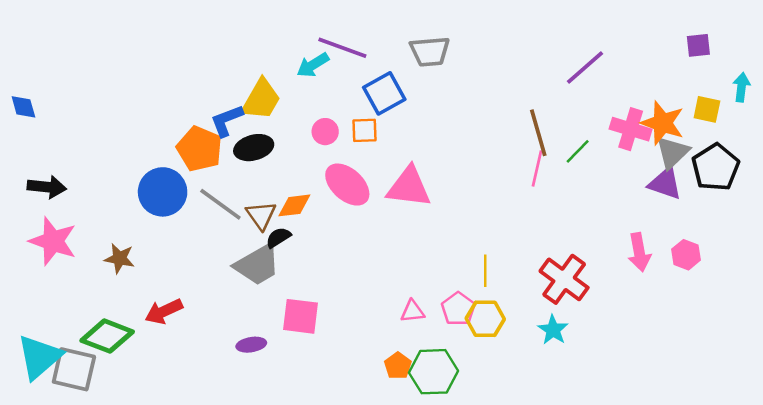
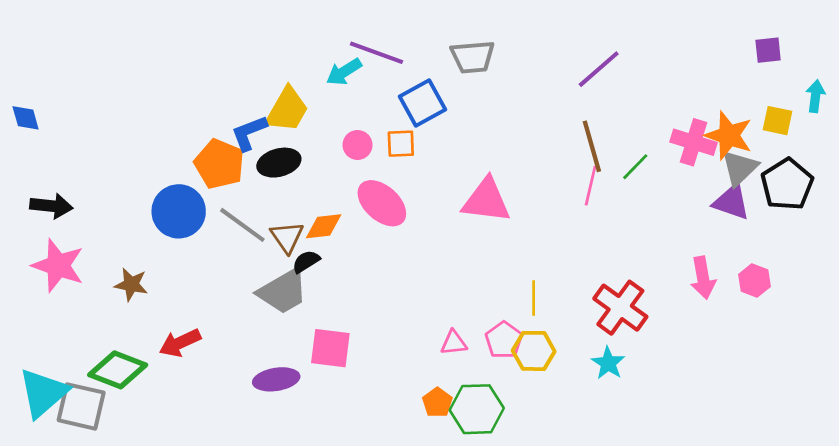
purple line: (585, 68) -> (599, 69), moved
pink triangle: (409, 187) -> (486, 201), moved
purple ellipse: (251, 345) -> (276, 379), size x1.4

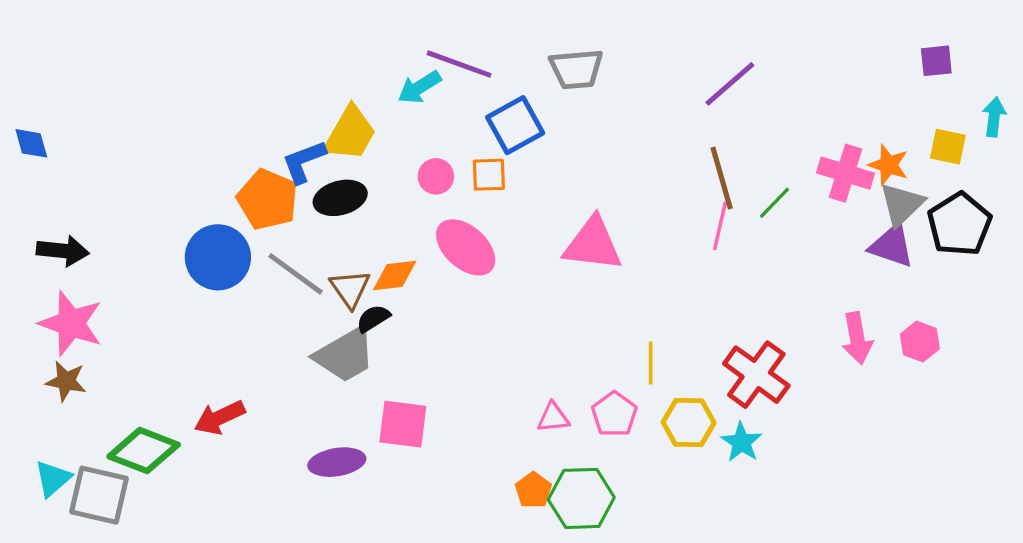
orange star: (729, 135) -> (888, 165), size x0.7
brown star: (131, 285) -> (66, 381), moved
yellow hexagon: (534, 351) -> (689, 422), moved
cyan triangle: (43, 393) -> (53, 479), size x0.6

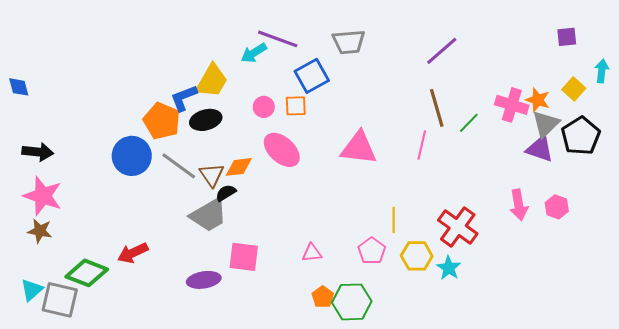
yellow square: (948, 147) -> (574, 89), turned 30
pink line: (720, 226) -> (422, 145), moved
pink triangle: (553, 418) -> (312, 253), moved

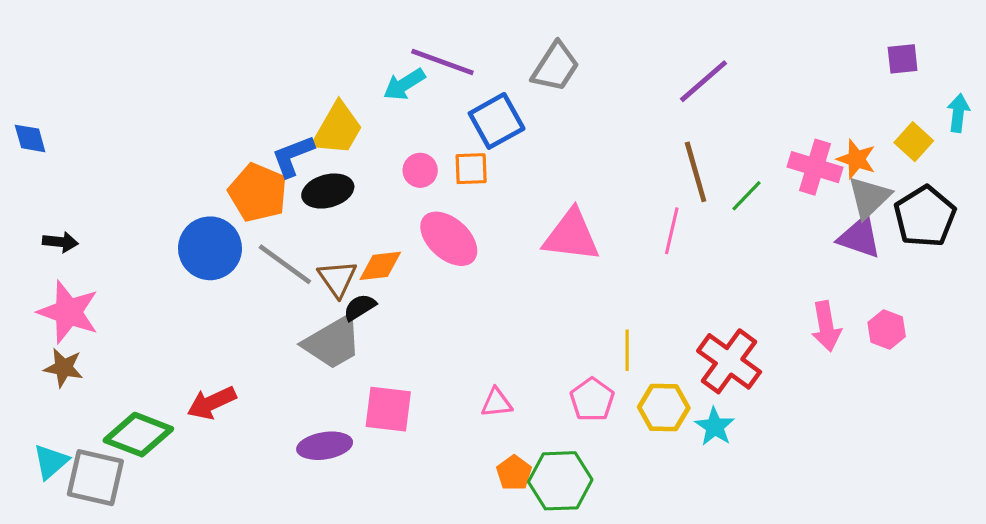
gray trapezoid: (349, 42) -> (555, 67), turned -52
black arrow: (38, 152) -> (60, 242), size x0.7

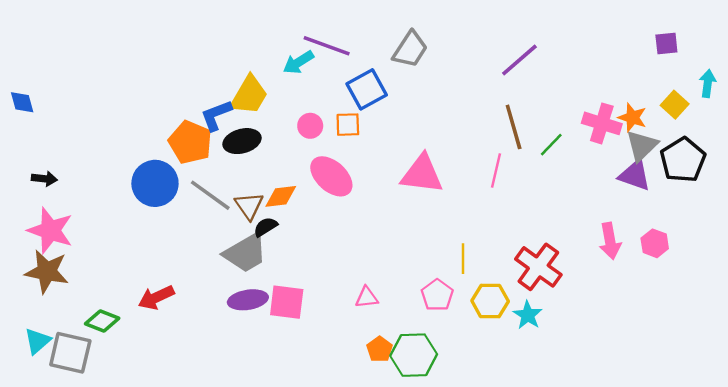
brown star: (64, 368) -> (47, 272), size x1.5
green diamond: (138, 435) -> (102, 321), size x0.7
purple ellipse: (325, 446) -> (248, 300), moved

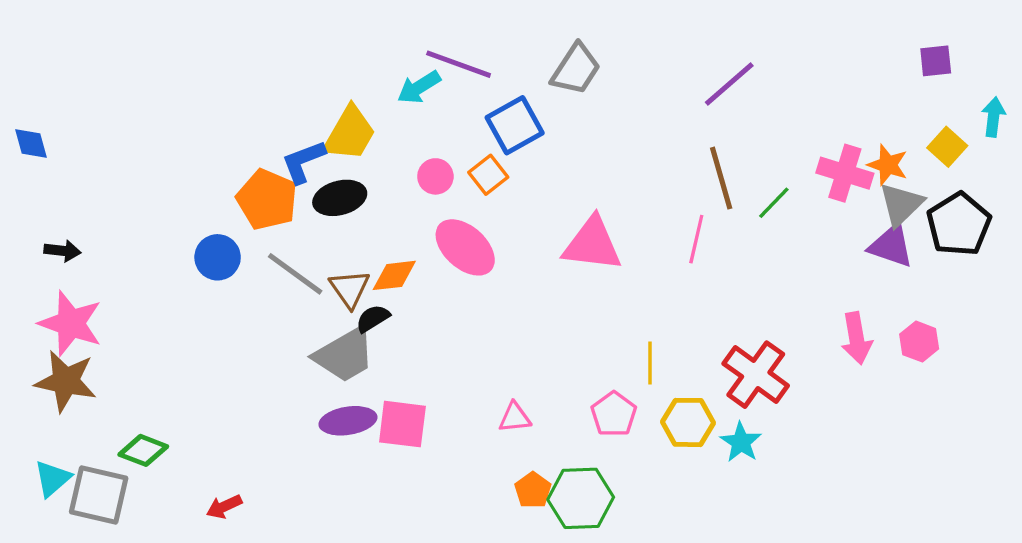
orange square: (348, 125) -> (488, 175), turned -36
blue circle: (155, 183) -> (218, 257), size x0.7
red arrow: (156, 297) -> (224, 507), moved, size x0.7

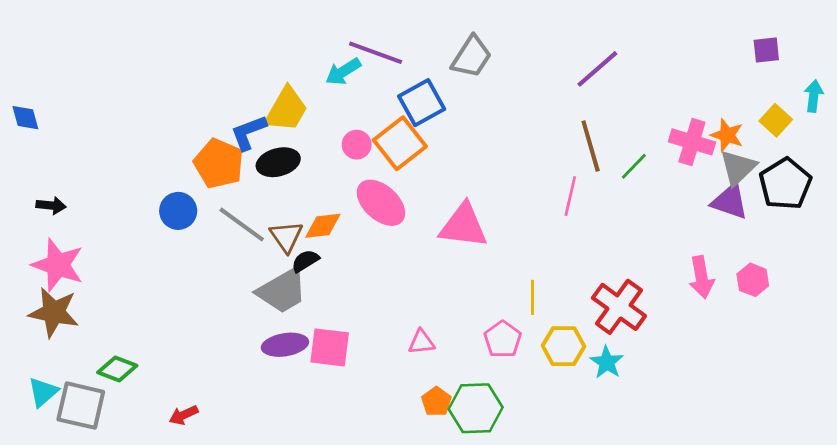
orange square: (488, 175) -> (400, 143), size x1.6
pink triangle: (592, 244) -> (463, 226), moved

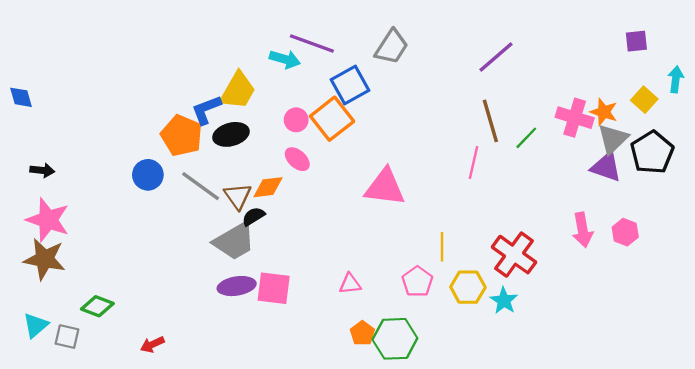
cyan arrow: (343, 72) -> (285, 59), turned -132
pink ellipse: (381, 203) -> (297, 159), moved, size x0.6
gray square: (81, 406) -> (67, 337), size x0.6

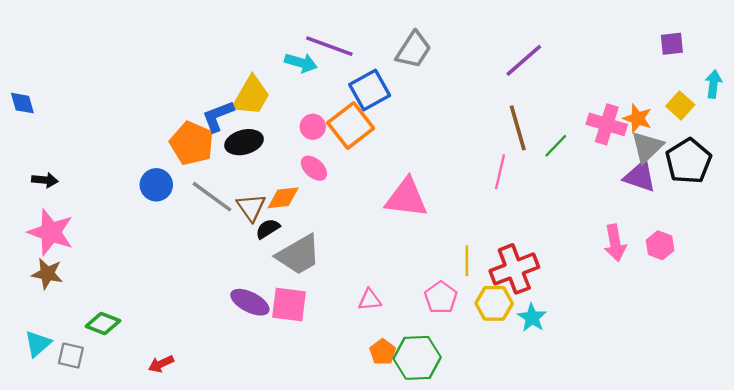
gray trapezoid: (234, 241) -> (299, 255), moved
red cross: (514, 255) -> (514, 269), moved, turned 33
brown star: (45, 259) -> (47, 274), size x0.7
purple ellipse: (237, 286) -> (250, 302), turned 36

